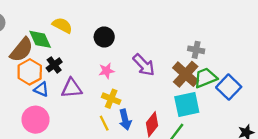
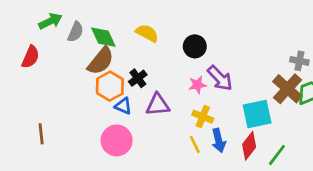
green diamond: (40, 39) -> (103, 37), moved
purple arrow: (144, 65) -> (220, 78), moved
cyan square: (187, 104) -> (257, 114), moved

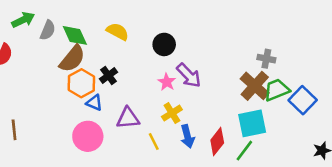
pink star: (197, 85) -> (167, 82), turned -30
purple triangle: (158, 105) -> (128, 118), moved
cyan square: (257, 114) -> (252, 123), moved
yellow cross: (203, 117) -> (172, 113), turned 36
yellow line: (195, 144) -> (154, 141), moved

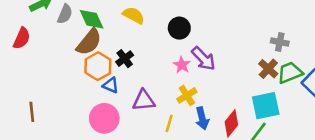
brown cross: (255, 86) -> (268, 69), size x0.7
yellow line: (154, 141) -> (169, 123), turned 42

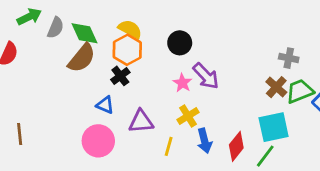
orange hexagon: (98, 66) -> (127, 50), moved

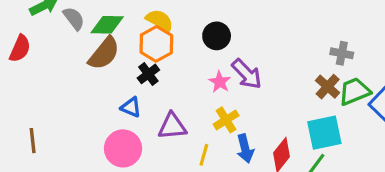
gray semicircle: (55, 28) -> (74, 18), turned -60
green diamond: (84, 33) -> (107, 25), turned -64

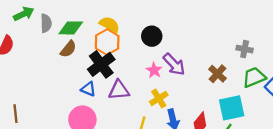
gray semicircle: (74, 18) -> (46, 23), turned 36
brown semicircle: (104, 53) -> (68, 49), size x0.7
black cross: (148, 74) -> (101, 64), size x1.6
brown cross: (328, 87) -> (218, 74), moved
purple triangle: (172, 126) -> (119, 90), moved

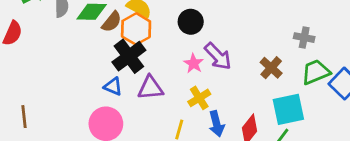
brown semicircle: (68, 49) -> (112, 22), moved

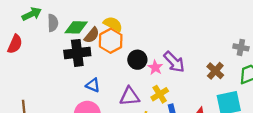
black circle: (191, 22) -> (137, 60), moved
black cross: (129, 56) -> (77, 53), moved, turned 30
purple triangle: (150, 88) -> (130, 96), moved

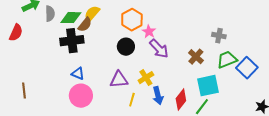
yellow semicircle: (113, 24) -> (92, 14), moved, turned -78
orange hexagon: (111, 41) -> (132, 20), moved
pink star: (155, 67) -> (149, 32), moved
blue triangle: (93, 85) -> (78, 74), moved

